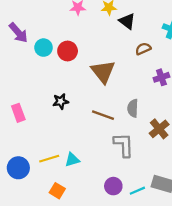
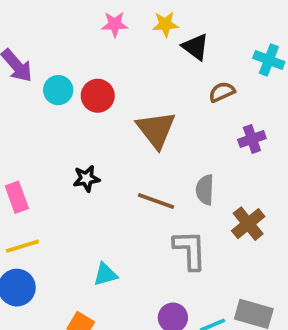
yellow line: (49, 159) -> (22, 246), moved

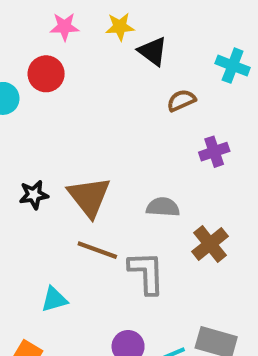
red circle: (98, 96) -> (46, 74), moved
brown triangle: (156, 130) -> (89, 197), moved
gray semicircle: (205, 190) -> (163, 207), turned 92
brown line: (156, 201) -> (97, 250), moved

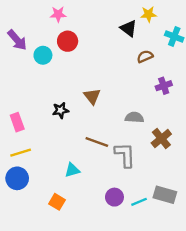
pink star: (65, 27) -> (58, 14), moved
yellow star: (120, 27) -> (148, 14), moved
brown triangle: (89, 197) -> (92, 96), moved, size x0.7

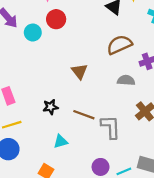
brown semicircle: (145, 56) -> (119, 45), moved, size x1.6
black star: (61, 110) -> (51, 107), moved
gray semicircle: (134, 117) -> (126, 80), moved

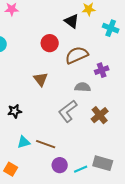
red circle: (56, 19) -> (50, 43), moved
brown line: (84, 115) -> (46, 144), moved
gray L-shape: (111, 127) -> (68, 111), moved, turned -125

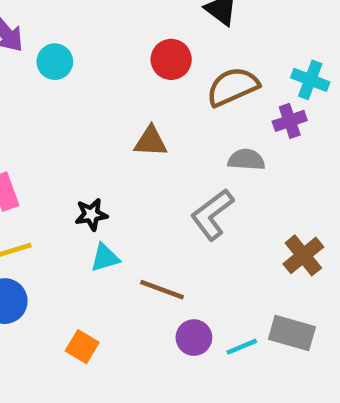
cyan cross: (111, 28) -> (310, 80), moved
brown triangle: (41, 79) -> (151, 141), turned -49
brown cross: (100, 115) -> (303, 255), moved
cyan triangle: (24, 142) -> (105, 258), moved

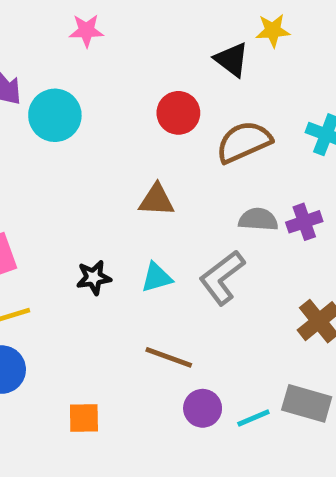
cyan circle: (55, 62) -> (55, 115), size x1.4
purple cross: (290, 121) -> (304, 222), moved
cyan triangle: (105, 258) -> (157, 278), moved
orange square: (82, 347) -> (84, 418), turned -32

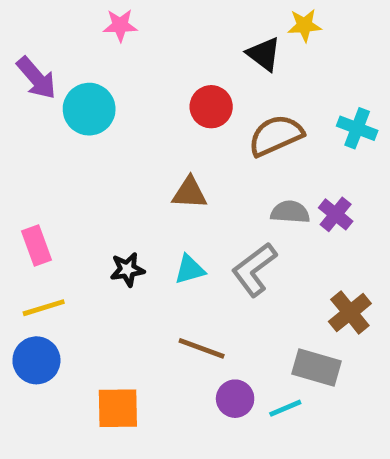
purple cross: (304, 222) -> (336, 214), turned -32
gray rectangle: (307, 403) -> (316, 368), moved
orange square: (84, 418) -> (118, 408), size x1.4

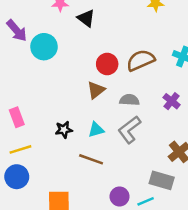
black triangle: (264, 54) -> (86, 18), moved
red circle: (211, 107) -> (107, 64), moved
brown triangle: (190, 193) -> (96, 90), turned -42
gray semicircle: (290, 212) -> (129, 100), moved
brown line: (202, 348) -> (91, 159), moved

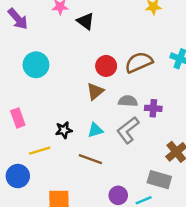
purple arrow: (17, 31) -> (18, 19), moved
cyan circle: (44, 47) -> (36, 65), moved
purple cross: (172, 101) -> (153, 108), moved, turned -35
yellow line: (20, 149) -> (40, 151), moved

